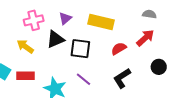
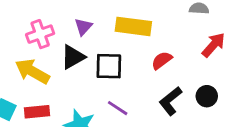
red arrow: (145, 38) -> (213, 45), moved
yellow arrow: (25, 46) -> (32, 71), size x1.4
black circle: (159, 67) -> (207, 96), moved

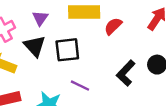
black triangle: (73, 57) -> (35, 46), turned -35
red semicircle: (162, 60) -> (113, 26), moved

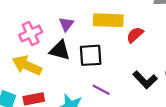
black triangle: (35, 46) -> (60, 50), turned -35
black L-shape: (126, 73) -> (145, 80), turned -90

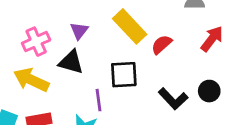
yellow rectangle: (108, 20) -> (130, 26), turned 44
black square: (91, 55) -> (124, 75), moved
purple line: (101, 90) -> (98, 100), moved, turned 54

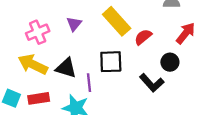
black triangle: (71, 62) -> (66, 68), moved
black circle: (209, 91) -> (170, 62), moved

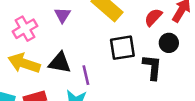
red semicircle: (143, 37) -> (153, 17), moved
black square: (111, 62) -> (122, 48), moved
black L-shape: (152, 83) -> (152, 67), turned -125

